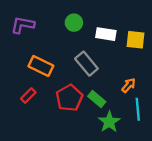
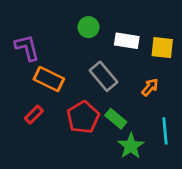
purple L-shape: (23, 25) -> (27, 48), moved, turned 65
orange arrow: (129, 85) -> (150, 87), moved

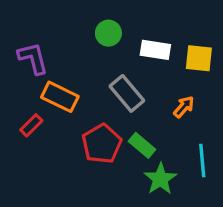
red rectangle: (34, 115) -> (31, 125), moved

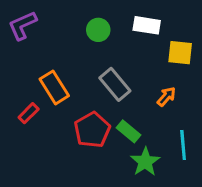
white rectangle: (155, 50) -> (147, 25), moved
purple L-shape: (33, 58) -> (22, 25), moved, turned -100
orange rectangle: (60, 97) -> (54, 87), turned 32

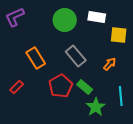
green circle: (98, 30) -> (65, 20), size x1.5
red rectangle: (29, 113) -> (17, 87), moved

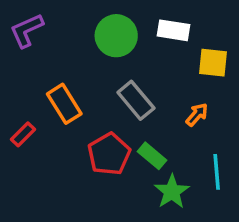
red rectangle: (17, 87) -> (23, 134), moved

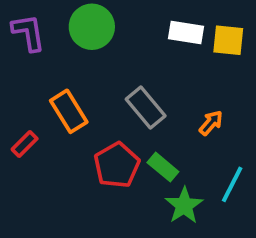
purple L-shape: (27, 30) -> (28, 33), turned 105
green circle: (116, 36) -> (92, 27), moved
yellow square: (213, 63) -> (228, 40), moved
cyan line: (217, 172) -> (232, 184), turned 32

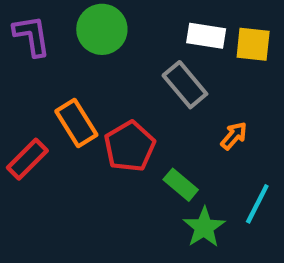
gray rectangle: (146, 107) -> (185, 85), moved
red rectangle: (25, 144) -> (27, 159), size x1.4
red pentagon: (117, 165) -> (130, 146), moved

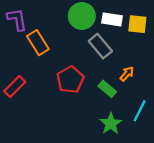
green circle: (102, 29) -> (82, 16), moved
orange rectangle: (76, 123) -> (38, 43), moved
green rectangle: (181, 185) -> (107, 89), moved

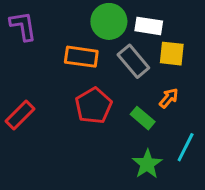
yellow square: (137, 24) -> (172, 54), moved
orange rectangle: (38, 43) -> (81, 57), moved, turned -50

